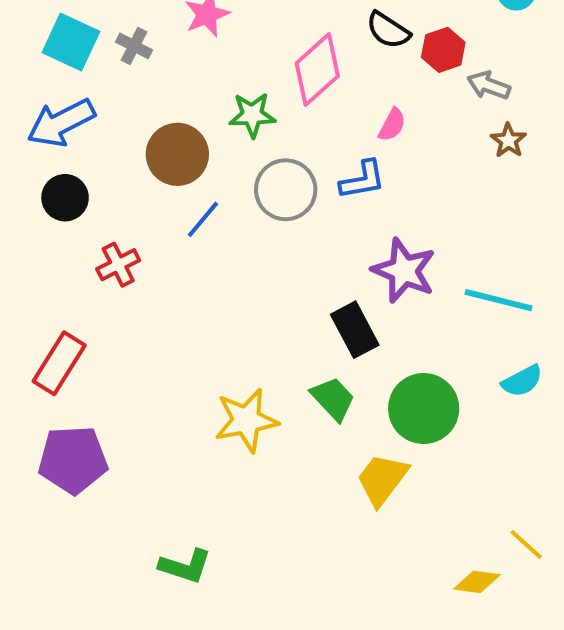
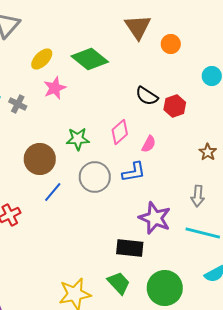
pink diamond: (317, 70) -> (120, 132), moved, size x0.7
gray arrow: (489, 85) -> (198, 196), moved, turned -105
black rectangle: (355, 330) -> (130, 248), turned -56

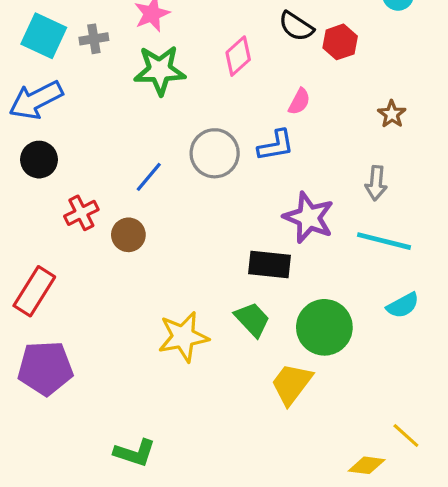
gray cross: (18, 104) -> (94, 39), turned -36
pink diamond: (120, 132) -> (238, 56), moved
green star: (78, 139) -> (160, 70), moved, size x1.4
brown circle: (40, 159) -> (128, 235), moved, size x0.7

